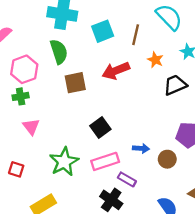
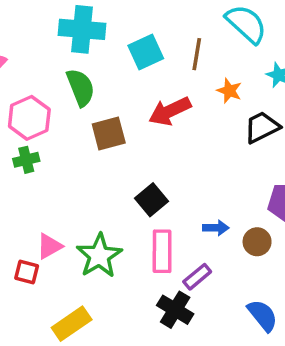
pink triangle: (31, 127) -> (49, 246), moved, turned 42
pink rectangle: (105, 161) -> (162, 251), turned -68
purple rectangle: (127, 179) -> (197, 277), turned -66

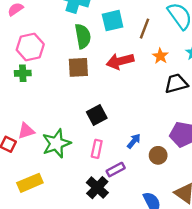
green semicircle: (81, 87) -> (83, 36), moved
blue arrow: (216, 228) -> (134, 141), turned -63
pink rectangle: (162, 251) -> (97, 149), size x0.7

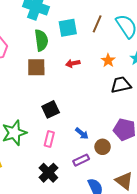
brown line: (145, 29) -> (97, 24), moved
red arrow: (120, 61) -> (73, 63), size x0.6
blue arrow: (134, 141) -> (82, 134), turned 88
purple rectangle: (116, 170) -> (81, 160), moved

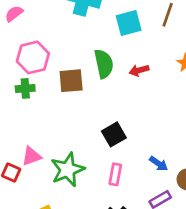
green semicircle: (41, 40) -> (104, 64), moved
brown square: (36, 67) -> (71, 81), moved

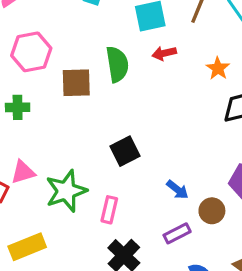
red arrow: (139, 70) -> (164, 53), moved
green cross: (25, 88) -> (18, 107), moved
pink rectangle: (115, 174) -> (109, 210), moved

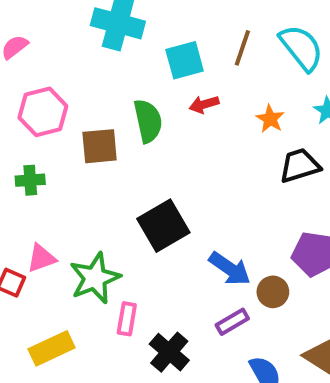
black square: (125, 151) -> (163, 226), size x1.4
blue arrow: (177, 190) -> (230, 269), size x1.5
pink rectangle: (109, 210) -> (127, 319), moved

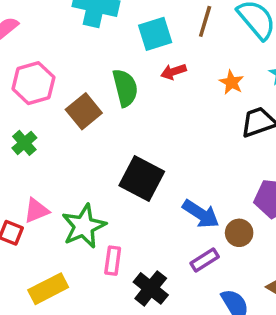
brown square: (100, 146) -> (84, 111), turned -32
green cross: (30, 180) -> (24, 143), turned -35
black square: (163, 226) -> (142, 178), turned -30

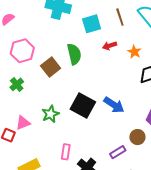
brown line: (205, 21) -> (120, 17), turned -36
red arrow: (173, 72) -> (110, 46), moved
blue arrow: (201, 214) -> (114, 105), moved
green star: (84, 226) -> (50, 114), moved, size x0.7

